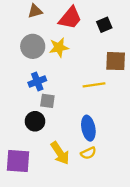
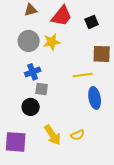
blue ellipse: (88, 128) -> (95, 98), moved

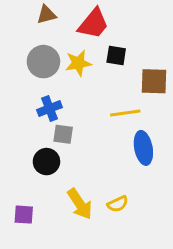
black square: (92, 22) -> (116, 56), moved, turned 32
purple square: (16, 142) -> (24, 215), size x0.6

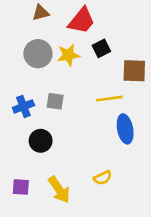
black square: (116, 56) -> (101, 48), turned -36
blue cross: (50, 109) -> (23, 106), moved
gray square: (63, 134) -> (55, 101), moved
yellow arrow: (80, 204) -> (59, 190), moved

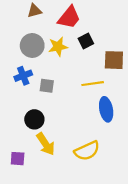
blue cross: (23, 106) -> (23, 76), moved
yellow semicircle: (103, 178) -> (87, 151), size x1.6
yellow arrow: (59, 190) -> (46, 144), moved

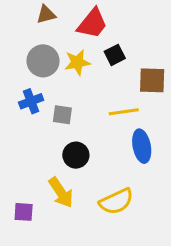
black circle: (34, 119) -> (76, 155), moved

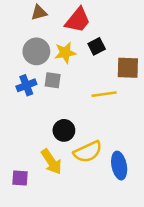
gray square: (62, 115) -> (53, 80), moved
blue ellipse: (142, 146) -> (119, 166), moved
yellow semicircle: (116, 201) -> (88, 152), moved

